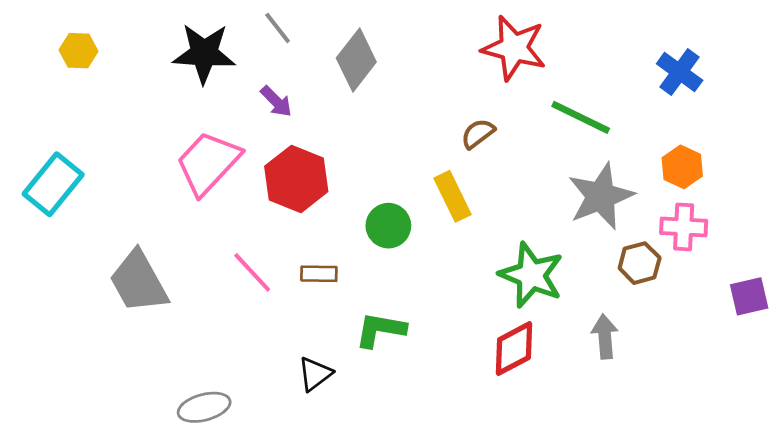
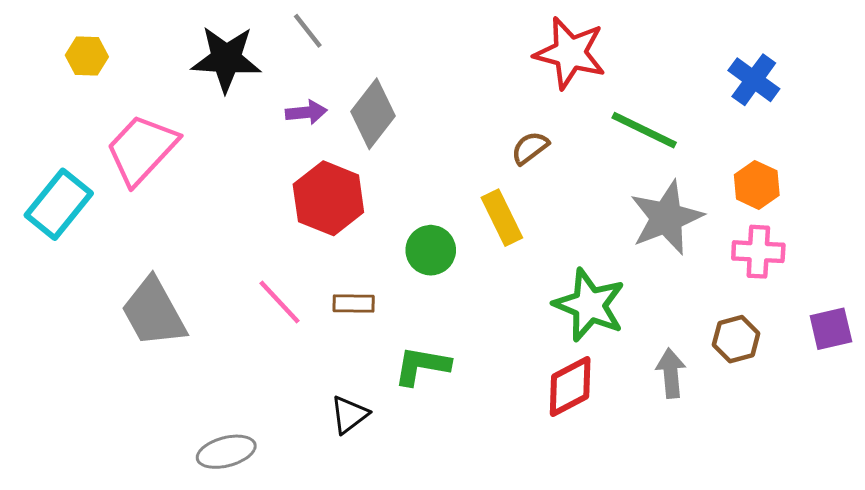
gray diamond: (356, 60) -> (373, 114), moved
purple arrow: (276, 101) -> (306, 112), turned -51
pink trapezoid: (208, 163) -> (142, 149), moved
brown hexagon: (640, 263) -> (736, 339), moved

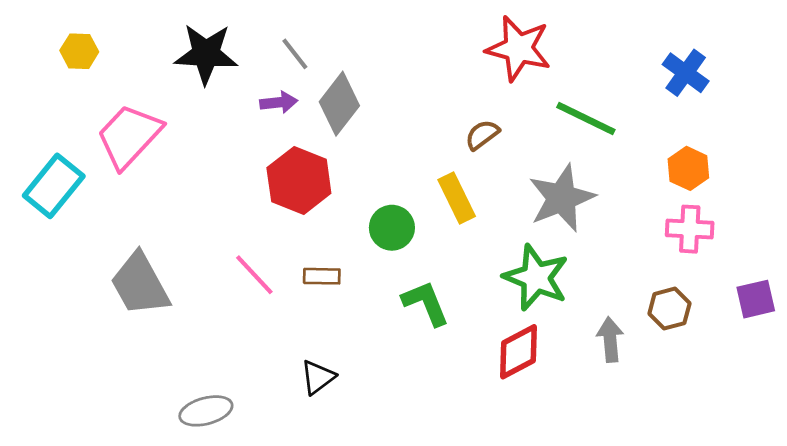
gray line: (308, 31) -> (295, 54), moved
gray star: (666, 218) -> (562, 198), moved
green L-shape: (422, 366) -> (426, 303), moved, turned 58

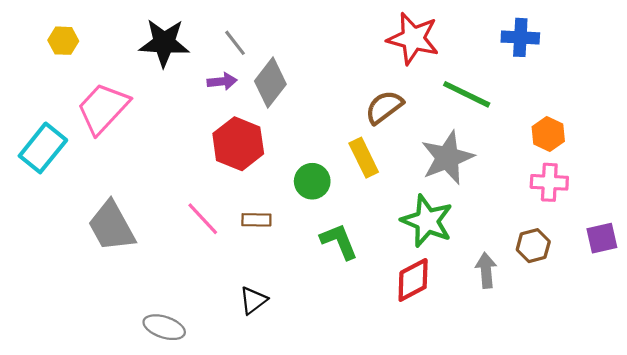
blue cross: (686, 73) -> (520, 37), moved, turned -33
brown semicircle: (482, 135) -> (384, 107), size x1.4
gray ellipse: (206, 411) -> (164, 327), turned 33

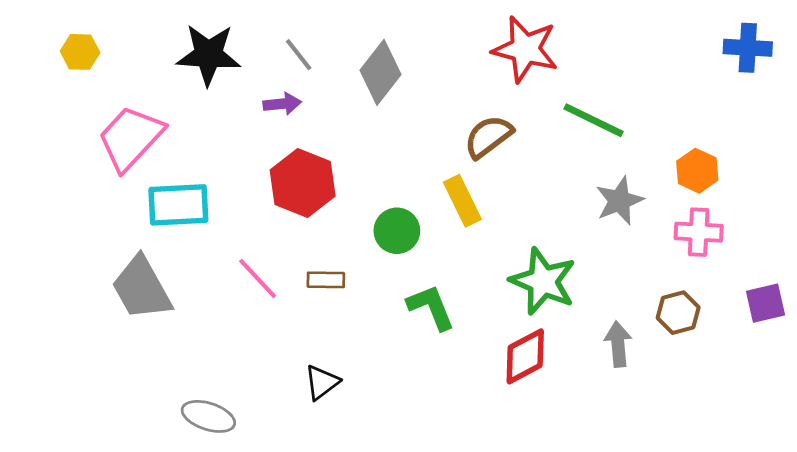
blue cross: (520, 37) -> (748, 48), moved
gray diamond: (270, 83) -> (380, 72), moved
cyan rectangle: (43, 148) -> (178, 205), moved, turned 48
gray star: (447, 158) -> (619, 201), moved, size x0.7

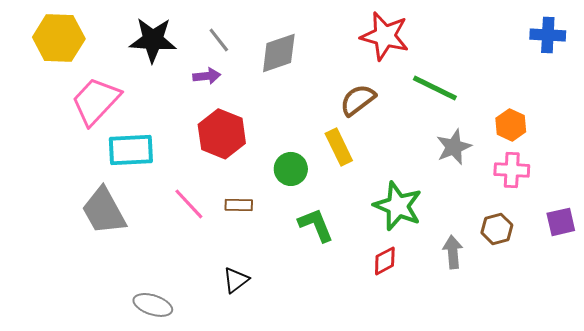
yellow hexagon: (80, 52) -> (59, 38), size x1.8
gray diamond: (380, 72) -> (279, 53), turned 33
red diamond: (525, 356) -> (385, 261), size x0.7

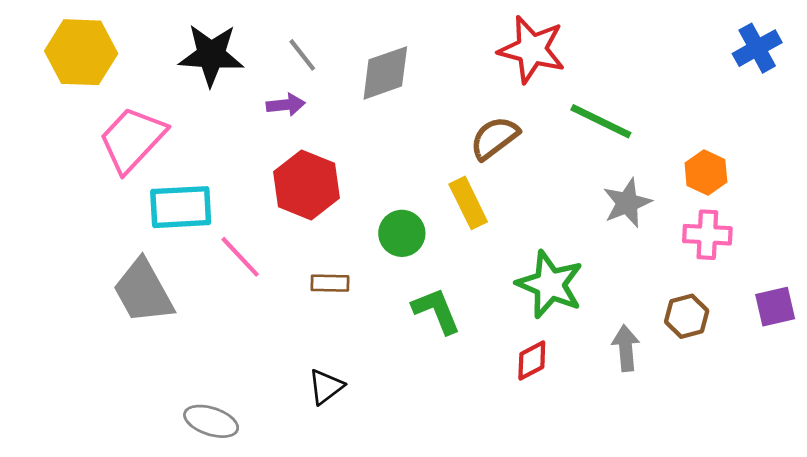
blue cross: (548, 35) -> (757, 48), turned -32
pink line: (189, 204) -> (240, 257), moved

